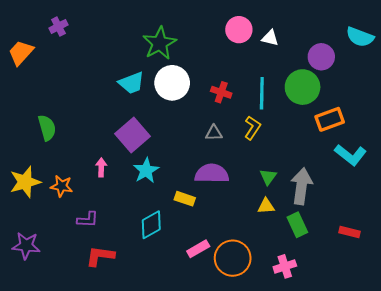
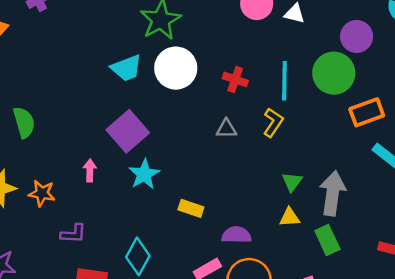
purple semicircle: (212, 174) -> (236, 235), moved, size x0.7
cyan diamond: (151, 225) -> (138, 256), moved, turned -32

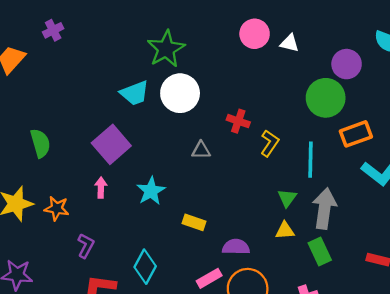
red cross: (235, 79) -> (238, 121), moved
cyan line: (284, 81) -> (310, 160), moved
gray triangle: (226, 129) -> (201, 150), moved
purple square: (128, 131) -> (111, 144), moved
purple L-shape: (73, 234) -> (86, 246), turned -65

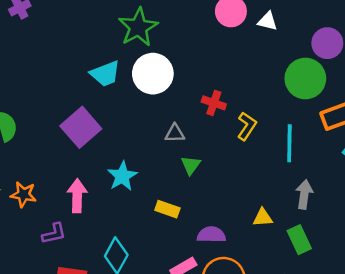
pink arrow: (101, 187) -> (77, 196), moved, size x1.5
green triangle: (287, 198) -> (191, 165), moved
gray arrow: (324, 208) -> (304, 194), size x0.7
purple L-shape: (86, 246) -> (54, 233), turned 50

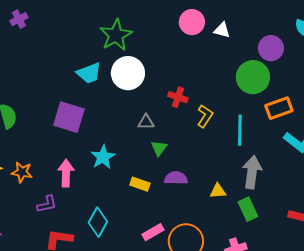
purple square: (81, 127) -> (69, 117), turned -32
gray arrow: (304, 194) -> (252, 172), size x1.4
purple semicircle: (211, 235) -> (176, 178), moved

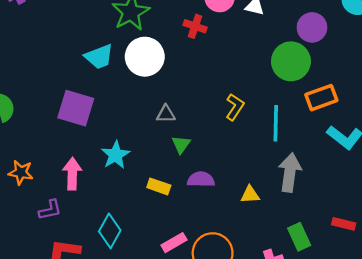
red cross: (178, 97) -> (195, 26), moved
green rectangle: (248, 209) -> (299, 237), moved

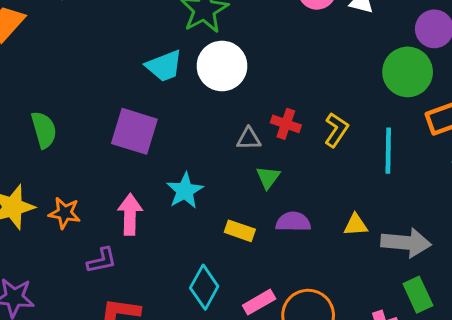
red cross: (195, 26) -> (286, 124), moved
gray arrow: (290, 172) -> (406, 243), moved, turned 87
yellow triangle: (250, 195) -> (356, 225), moved
cyan diamond: (110, 231) -> (204, 287), moved

